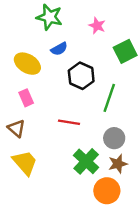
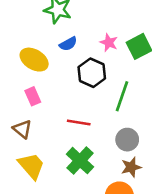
pink star: (97, 26) -> (109, 43), moved
green cross: (86, 161) -> (80, 161), moved

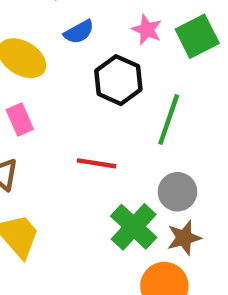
green cross: (80, 161) -> (134, 227), moved

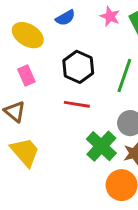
black hexagon: (118, 80) -> (78, 67), moved

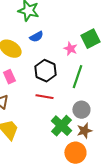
pink star: (110, 16) -> (70, 49), moved

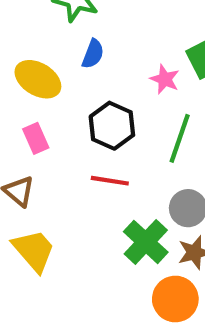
blue semicircle: (36, 37) -> (93, 54), turned -40

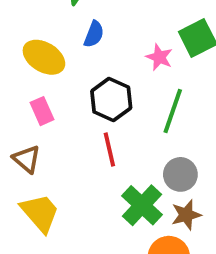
red line: (110, 181) -> (109, 149), turned 68

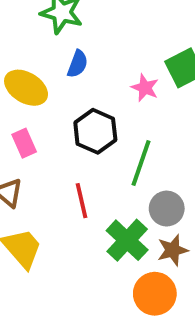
green line: (173, 111) -> (141, 163), moved
red line: (109, 149) -> (81, 201), moved

